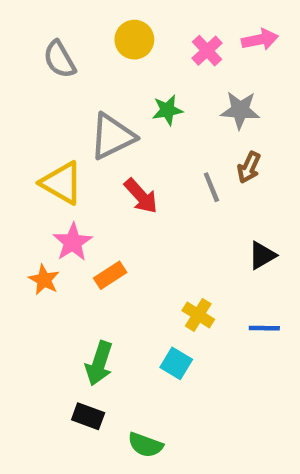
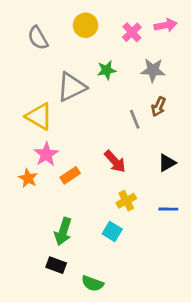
red arrow: (141, 196) -> (115, 161), moved
yellow cross: (198, 315) -> (126, 201), turned 30

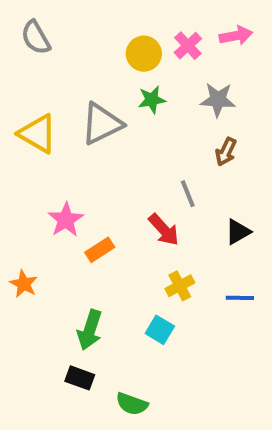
yellow circle: (86, 25) -> (144, 54), moved
gray semicircle: (38, 38) -> (36, 38), moved
yellow triangle: (39, 116) -> (38, 134), moved
gray line: (135, 119) -> (188, 194), moved
orange star: (28, 178) -> (24, 284), moved

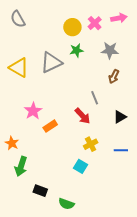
green arrow: (90, 330) -> (21, 166), moved

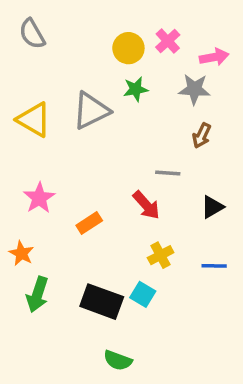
pink arrow: (119, 18) -> (214, 57), moved
gray line: (95, 98) -> (168, 173), turned -64
pink star: (33, 111) -> (39, 198), moved
black rectangle: (40, 191) -> (102, 302), moved, size x1.6

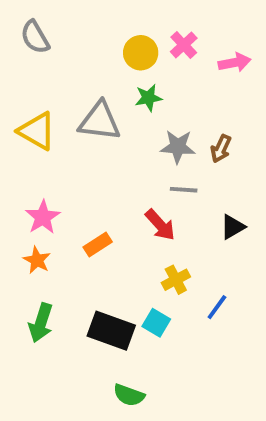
gray star: (194, 89) -> (178, 147), moved
gray triangle: (91, 111) -> (100, 121), turned 33
orange star: (21, 253) -> (37, 260), moved
blue line: (214, 266) -> (217, 307), moved, turned -55

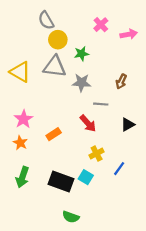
gray semicircle: (35, 37) -> (46, 20), moved
yellow circle: (141, 53) -> (58, 40), moved
gray star: (178, 147) -> (81, 83), moved

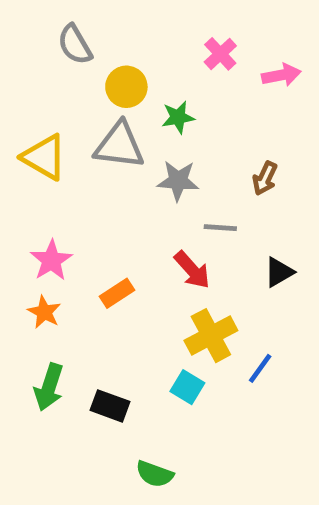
gray semicircle: (46, 20) -> (75, 45), moved
yellow cross: (97, 154) -> (211, 336), size x1.5
black rectangle: (61, 181) -> (110, 406), moved, size x0.7

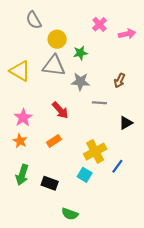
red arrow: (192, 270) -> (60, 110), moved
orange rectangle: (117, 293) -> (54, 141), moved

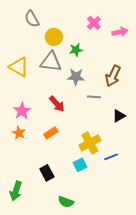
brown arrow: (120, 81) -> (113, 76), size x1.5
blue line: (117, 166) -> (111, 157), turned 32
green arrow: (22, 175) -> (16, 191), moved
cyan square: (85, 175) -> (80, 165), turned 32
black rectangle: (50, 183) -> (47, 173), turned 42

